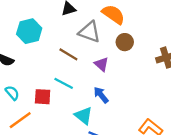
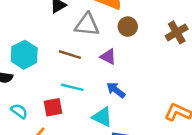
cyan hexagon: (29, 31) -> (24, 55), moved

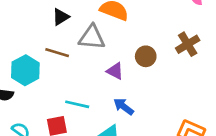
brown circle: (128, 27) -> (146, 56), moved
brown line: (70, 55) -> (57, 53), moved

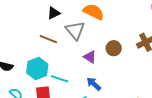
gray triangle: (92, 37) -> (75, 30), turned 40
cyan hexagon: (25, 70) -> (37, 68), moved

